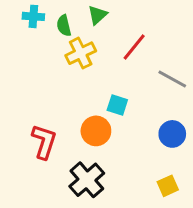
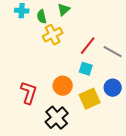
red line: (134, 47) -> (88, 46), moved
cyan square: (117, 105) -> (86, 69), moved
yellow square: (168, 186) -> (90, 99), moved, size x1.5

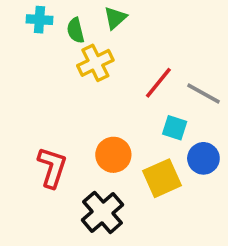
cyan square: (86, 69) -> (175, 128), moved

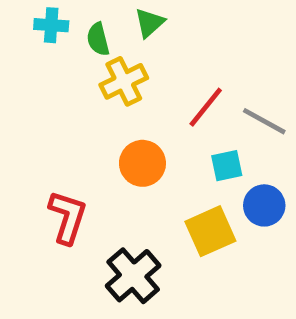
cyan square: (175, 128) -> (227, 166), turned -30
orange circle: (113, 155) -> (142, 163), moved

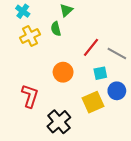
cyan cross: (51, 25) -> (23, 11), turned 32
green semicircle: (98, 39) -> (56, 29), moved
yellow cross: (124, 81) -> (30, 36), moved

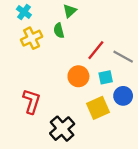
orange circle: (63, 72) -> (78, 76), moved

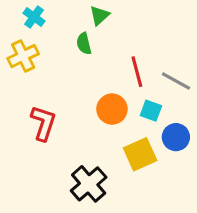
yellow cross: (32, 38) -> (23, 56), moved
red line: (96, 50) -> (137, 72), turned -54
cyan square: (106, 77) -> (151, 111), turned 32
red L-shape: (32, 101) -> (43, 123), moved

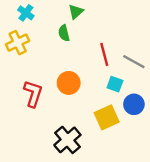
orange circle: (112, 109) -> (69, 83), moved

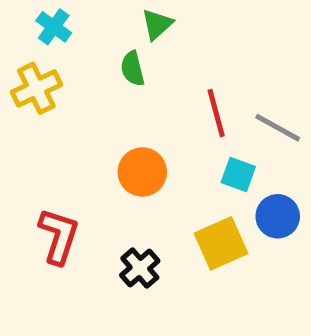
red L-shape: (33, 94) -> (59, 236), moved
black cross: (67, 140) -> (140, 268), moved, size x0.7

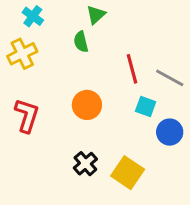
red L-shape: (59, 236) -> (27, 115), moved
yellow square: (221, 243) -> (128, 173), moved, turned -32

